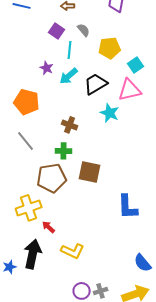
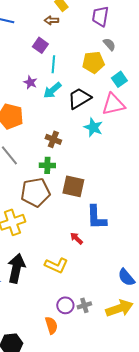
gray semicircle: (84, 30) -> (109, 44), moved
blue L-shape: (128, 207) -> (96, 217), moved
red arrow: (49, 227) -> (76, 238), moved

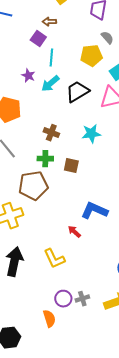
brown arrow: (51, 20) -> (49, 22), moved
cyan star: (93, 127) -> (91, 134), moved, turned -30
brown square: (73, 186) -> (71, 166), moved, size x0.7
blue L-shape: (96, 217) -> (94, 211), turned 116
yellow L-shape: (56, 265) -> (54, 259), turned 40

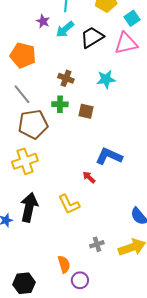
brown pentagon: (33, 186) -> (33, 124), moved
purple circle: (63, 299) -> (80, 280), moved

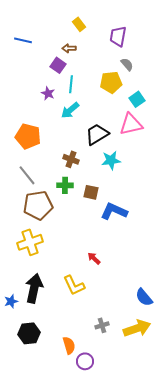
purple star: (43, 21) -> (48, 93), moved
black trapezoid: (92, 37) -> (97, 134), moved
blue L-shape: (109, 156) -> (114, 211), moved
black hexagon: (24, 283) -> (29, 333), moved

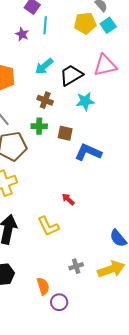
cyan square: (137, 99) -> (108, 25), moved
cyan arrow: (70, 110) -> (44, 66), moved

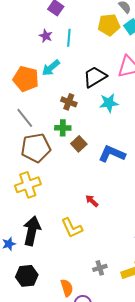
cyan line: (45, 25) -> (69, 38), moved
cyan arrow: (44, 66) -> (51, 68), moved
brown square: (65, 133) -> (79, 144), moved, turned 35

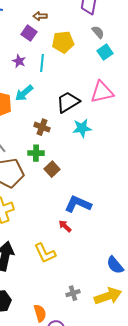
yellow pentagon: (109, 25) -> (63, 42), moved
blue L-shape: (112, 154) -> (78, 204), moved

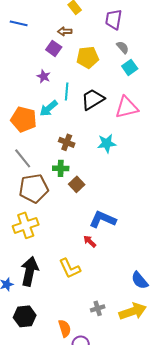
cyan line: (42, 63) -> (67, 91), moved
black trapezoid: (68, 102) -> (93, 99), moved

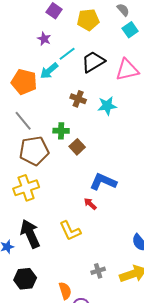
cyan line: (67, 91) -> (67, 54), turned 48
brown cross: (67, 142) -> (78, 99), moved
black arrow: (30, 271) -> (30, 234), turned -36

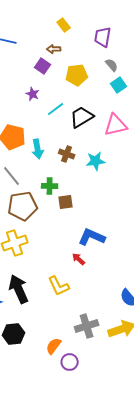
cyan arrow: (49, 71) -> (38, 149), moved, turned -60
brown square: (77, 147) -> (66, 202), turned 35
gray cross: (98, 271) -> (87, 326), size x1.6
orange semicircle: (65, 291) -> (54, 346), turned -126

